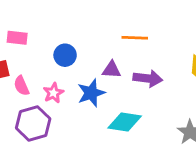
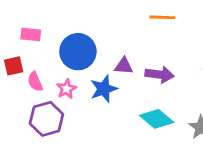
orange line: (135, 38) -> (162, 17), moved
blue circle: (65, 55) -> (78, 52), size x1.6
cyan diamond: (125, 122) -> (157, 119), moved, turned 32

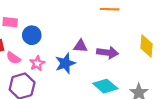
blue circle: (78, 52) -> (32, 35), moved, size x0.7
pink semicircle: (35, 82) -> (13, 58), turned -32

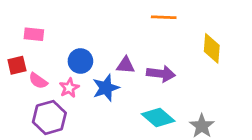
blue circle: (32, 35) -> (80, 61), moved
yellow diamond: (146, 46) -> (212, 48), moved

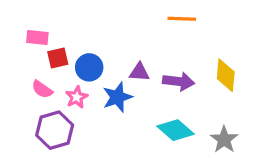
yellow diamond: (212, 48) -> (226, 75), moved
red square: (17, 65) -> (58, 58), moved

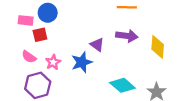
blue circle: (89, 67) -> (48, 13), moved
purple triangle: (139, 72) -> (97, 45), turned 32
purple arrow: (179, 81) -> (127, 36), moved

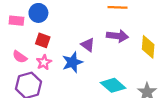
red square: (40, 35) -> (43, 40), moved, turned 32

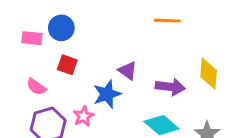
purple arrow: (117, 36) -> (170, 87), moved
pink star: (44, 62) -> (83, 116), moved

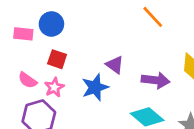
orange line: (167, 21) -> (153, 17), turned 45
pink star: (83, 116) -> (54, 87), moved

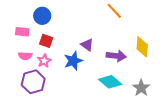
pink rectangle: (23, 34) -> (22, 32), moved
pink semicircle: (28, 80) -> (25, 56), turned -32

